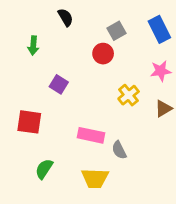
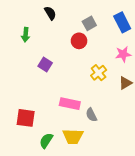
red square: (29, 122) -> (26, 118), moved
green semicircle: (44, 169) -> (46, 141), moved

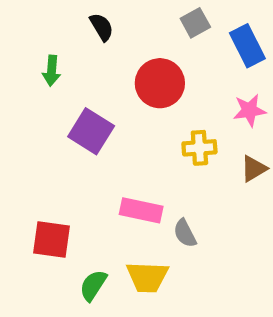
gray square: (89, 23) -> (195, 23), moved
red circle: (79, 41) -> (160, 83), size x1.5
purple square: (45, 65) -> (91, 131), size x1.5
yellow cross: (99, 73) -> (199, 148), turned 35

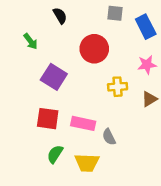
gray square: (195, 23) -> (115, 13), turned 35
green arrow: (52, 71) -> (31, 41), turned -42
red square: (52, 239) -> (48, 119), moved
green semicircle: (93, 285) -> (55, 154), moved

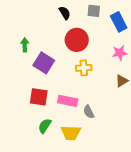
black semicircle: (60, 16) -> (65, 13), moved
green arrow: (31, 41) -> (25, 45), moved, turned -144
yellow cross: (118, 87) -> (84, 68), moved

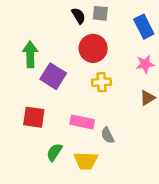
gray square: (94, 11) -> (100, 13), moved
green arrow: (25, 45) -> (30, 54), size x1.5
red square: (39, 97) -> (34, 117), moved

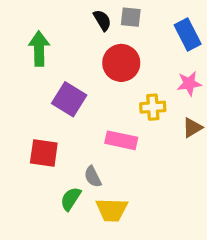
green arrow: (30, 54) -> (39, 49), moved
yellow cross: (102, 82) -> (153, 107), moved
pink rectangle: (82, 122) -> (121, 140), moved
gray semicircle: (108, 135) -> (93, 177), moved

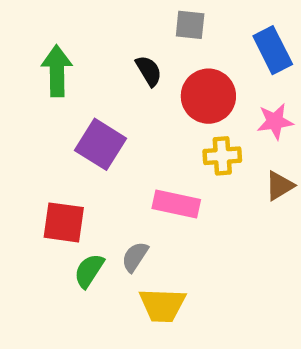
black semicircle: (102, 20) -> (149, 71), moved
red circle: (121, 63) -> (208, 96), moved
gray semicircle: (93, 177) -> (135, 257), turned 60
green semicircle: (71, 199) -> (89, 271), moved

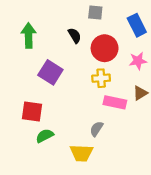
yellow cross: (222, 156) -> (101, 78), moved
pink rectangle: (176, 204) -> (115, 102), moved
gray semicircle: (135, 257) -> (96, 129), moved
green semicircle: (89, 271) -> (45, 136), turned 30

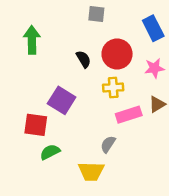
gray square: (95, 13) -> (96, 14), moved
black semicircle: (75, 36) -> (83, 59), moved
purple square: (50, 72) -> (62, 100), moved
pink rectangle: (115, 102) -> (129, 115), turned -30

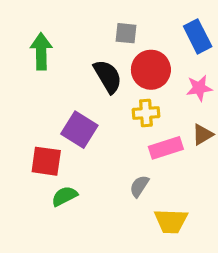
gray square: (96, 14) -> (126, 33), moved
black semicircle: (83, 59) -> (108, 76), size x1.5
yellow trapezoid: (91, 171) -> (171, 221), moved

